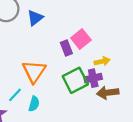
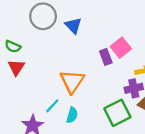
blue triangle: (35, 18) -> (73, 26), turned -36
green square: (75, 80) -> (117, 113), moved

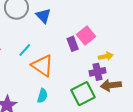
orange triangle: (72, 81) -> (42, 66), turned -30
cyan line: (52, 106) -> (25, 50), moved

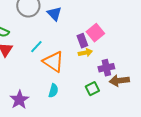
yellow arrow: (106, 56) -> (85, 53), moved
green square: (83, 94) -> (92, 89), size x0.6

